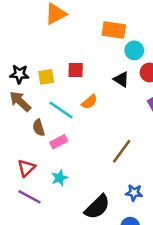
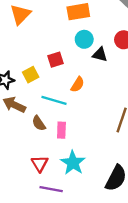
cyan circle: (134, 50) -> (84, 39), moved
pink rectangle: (59, 142) -> (61, 130), turned -42
cyan star: (60, 178) -> (73, 163), size x1.5

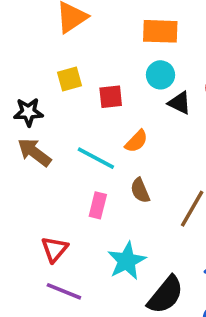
yellow square: (31, 75) -> (70, 79), moved
brown semicircle: (39, 123) -> (140, 190), moved
cyan star: (73, 163) -> (127, 261), moved

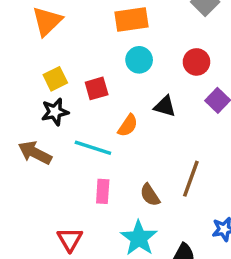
black triangle: (180, 103) -> (165, 106), moved
black star: (28, 112) -> (55, 112), moved
brown semicircle: (140, 190) -> (150, 195), moved

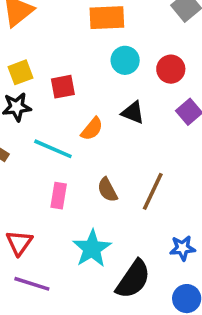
cyan circle: (139, 60) -> (125, 60), moved
brown semicircle: (150, 195) -> (107, 190), moved

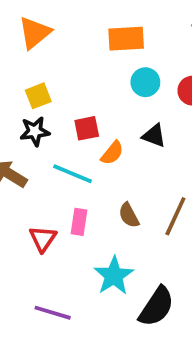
red square: (63, 87) -> (87, 128), moved
red triangle: (19, 243) -> (43, 239), moved

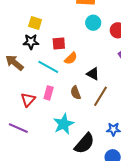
yellow square: (38, 96) -> (35, 23), turned 32
black triangle: (154, 136) -> (93, 74), moved
purple line: (53, 313) -> (18, 128), moved

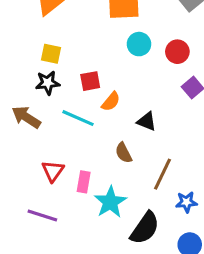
pink rectangle: (49, 93) -> (84, 182), moved
brown line: (100, 96) -> (162, 174), moved

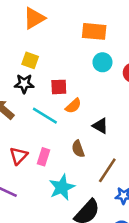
pink rectangle: (84, 182) -> (43, 157), moved

